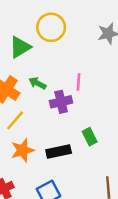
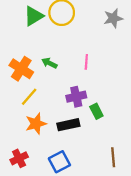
green triangle: (20, 47) -> (34, 16), moved
purple cross: (61, 102) -> (76, 97), moved

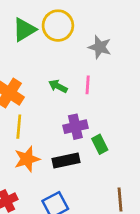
gray star: (113, 18) -> (100, 47), moved, turned 30
green arrow: (49, 63) -> (58, 86), moved
yellow line: (29, 97) -> (19, 127), turned -36

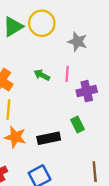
purple cross: (75, 127) -> (87, 91), moved
orange star: (27, 159) -> (15, 137), turned 30

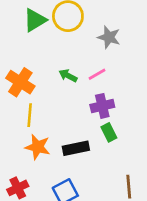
pink line: (67, 74) -> (97, 74), turned 56
purple cross: (87, 91) -> (102, 106), moved

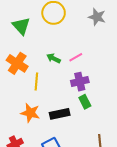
green triangle: (35, 20) -> (21, 26), moved, turned -42
gray star: (109, 37) -> (97, 17), moved
yellow line: (30, 115) -> (36, 82), moved

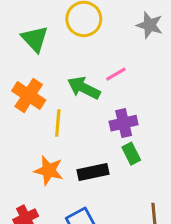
pink line: (76, 57) -> (116, 74), moved
green arrow: (54, 58) -> (84, 88), size x1.5

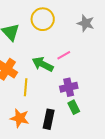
black rectangle: (93, 172) -> (49, 119), turned -66

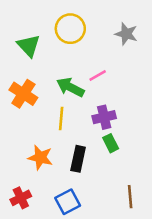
yellow line: (26, 87) -> (61, 118), moved

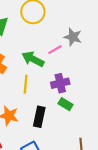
gray star: (126, 34) -> (73, 37), moved
green rectangle: (111, 143) -> (65, 104), turned -32

